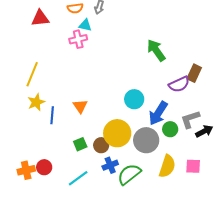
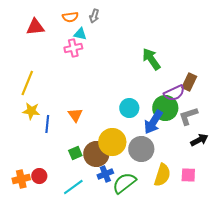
yellow star: (36, 102) -> (31, 111), turned 30
gray L-shape: (190, 119) -> (188, 116), moved
green circle: (170, 129) -> (165, 108), moved, size x1.6
brown circle: (101, 145) -> (96, 154), size x1.6

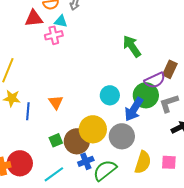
red triangle: (35, 27) -> (34, 18), moved
red circle: (39, 176) -> (20, 163), size x1.6

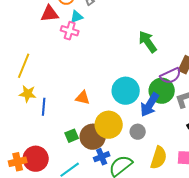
cyan triangle: (61, 21) -> (77, 17), turned -32
pink cross: (54, 35) -> (70, 31), turned 30
cyan circle: (110, 95) -> (126, 91), size x1.4
orange triangle: (56, 102) -> (83, 98), moved, turned -42
gray circle: (122, 136) -> (138, 132), size x0.6

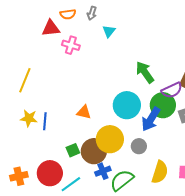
cyan triangle: (77, 17) -> (109, 31), moved, turned -32
green arrow: (148, 42) -> (145, 72), moved
yellow star: (28, 94) -> (29, 118), moved
red circle: (36, 159) -> (50, 173), moved

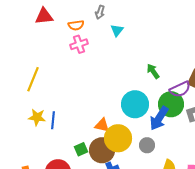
orange semicircle: (68, 14) -> (76, 25), moved
red triangle: (51, 28) -> (44, 16), moved
pink cross: (71, 45) -> (79, 44), turned -36
green arrow: (145, 72) -> (153, 71), size x0.7
orange triangle: (84, 112) -> (102, 125), moved

